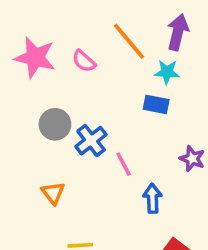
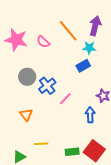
blue rectangle: (156, 104) -> (83, 66), turned -40
pink line: (124, 164) -> (65, 99), turned 72
blue arrow: (152, 198) -> (90, 115), moved

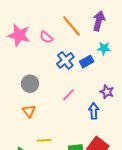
cyan star: (89, 48) -> (104, 48), moved
gray circle: (27, 77) -> (30, 84), moved
blue cross: (47, 86) -> (65, 60), moved

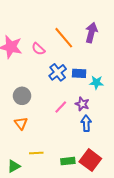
cyan star: (104, 48) -> (96, 83), moved
blue rectangle: (87, 61) -> (79, 73), turned 32
purple star: (107, 92) -> (82, 104), moved

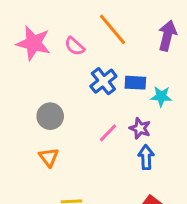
purple arrow: (91, 33) -> (167, 36), moved

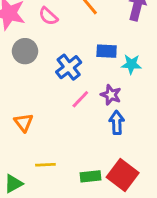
blue cross: (103, 81) -> (69, 67), moved
gray circle: (50, 116) -> (25, 51), moved

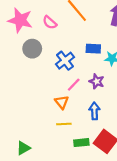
orange triangle: (24, 123) -> (62, 102), moved
blue arrow: (117, 123) -> (94, 111), moved
yellow line: (45, 165) -> (64, 124), moved

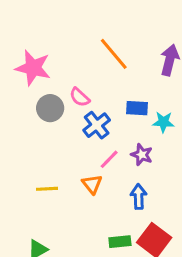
pink semicircle: (50, 22) -> (80, 97), moved
yellow line: (64, 124) -> (47, 189), moved

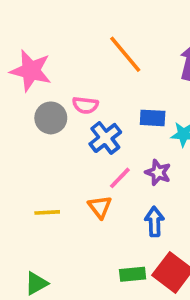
pink semicircle: (80, 97) -> (85, 105), turned -35

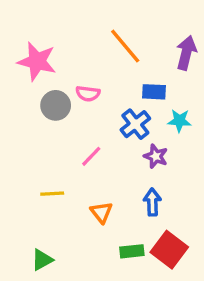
blue rectangle: (153, 118) -> (154, 92), moved
blue cross: (105, 138) -> (135, 124), moved
pink line: (120, 178) -> (91, 156), moved
orange triangle: (100, 207) -> (101, 212), moved

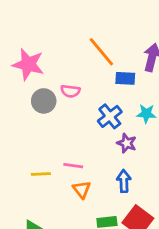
blue rectangle: (154, 92) -> (125, 78), moved
pink line: (91, 156) -> (73, 166), moved, turned 54

